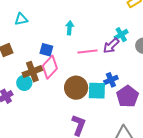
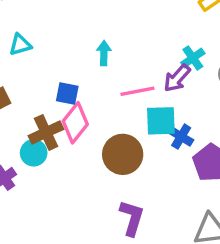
blue cross: (111, 80) -> (181, 137), turned -32
cyan square: (97, 91) -> (161, 121), moved

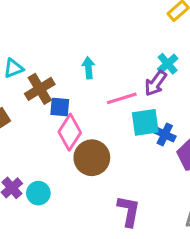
brown cross: (46, 132) -> (40, 89), moved
cyan circle: (34, 153) -> (38, 193), moved
brown circle: (123, 154) -> (92, 158), moved

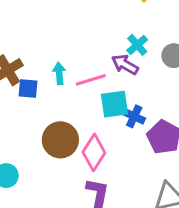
cyan arrow: (88, 68) -> (59, 73), moved
purple arrow: (156, 83) -> (125, 65), turned 84
pink diamond: (70, 132) -> (94, 152), moved

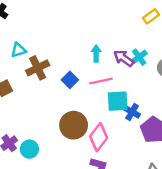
purple arrow: (125, 65) -> (124, 58), moved
cyan arrow: (59, 73) -> (96, 53), moved
blue square: (28, 89) -> (70, 80), moved, turned 35

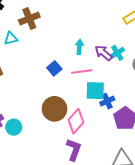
brown cross: (38, 68) -> (29, 19), moved
blue cross: (132, 112) -> (107, 101), turned 32

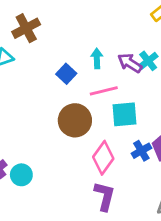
blue square: (54, 68) -> (66, 74), moved
blue cross: (107, 101) -> (141, 151), moved
brown circle: (55, 109) -> (75, 120), moved

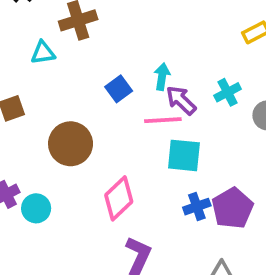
purple arrow: (130, 63) -> (181, 100), moved
brown circle: (75, 120) -> (71, 144), moved
pink diamond: (103, 158) -> (119, 198), moved

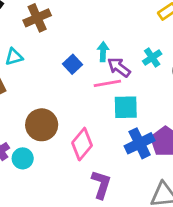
cyan triangle: (43, 53) -> (14, 57), moved
brown circle: (71, 144) -> (42, 125), moved
blue cross: (197, 207) -> (140, 143), size x1.5

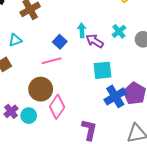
pink line: (107, 83) -> (51, 61), moved
pink diamond: (82, 144) -> (57, 107), moved

